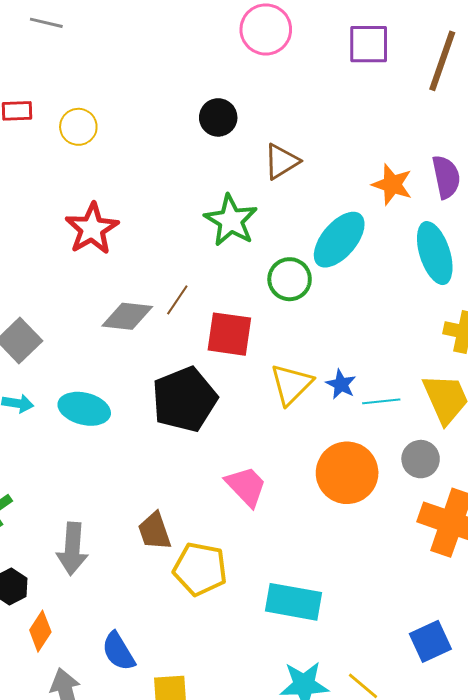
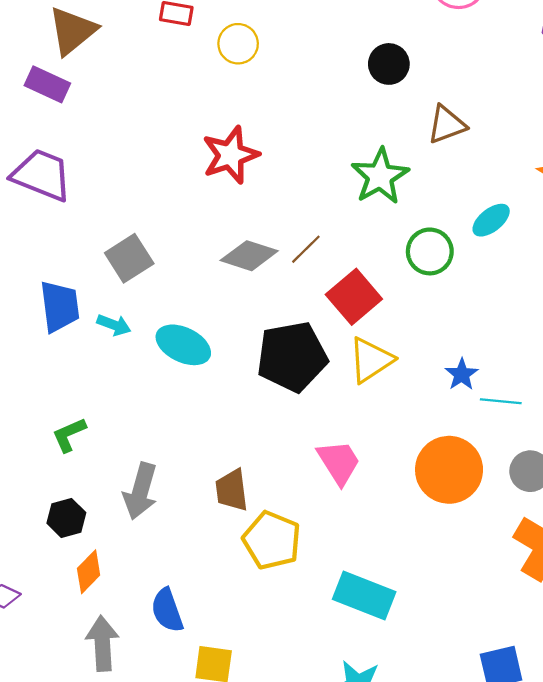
cyan ellipse: (339, 240) -> (491, 220), size x0.6
red square: (229, 334) -> (354, 297), turned 30
yellow triangle: (291, 384) -> (371, 360), moved

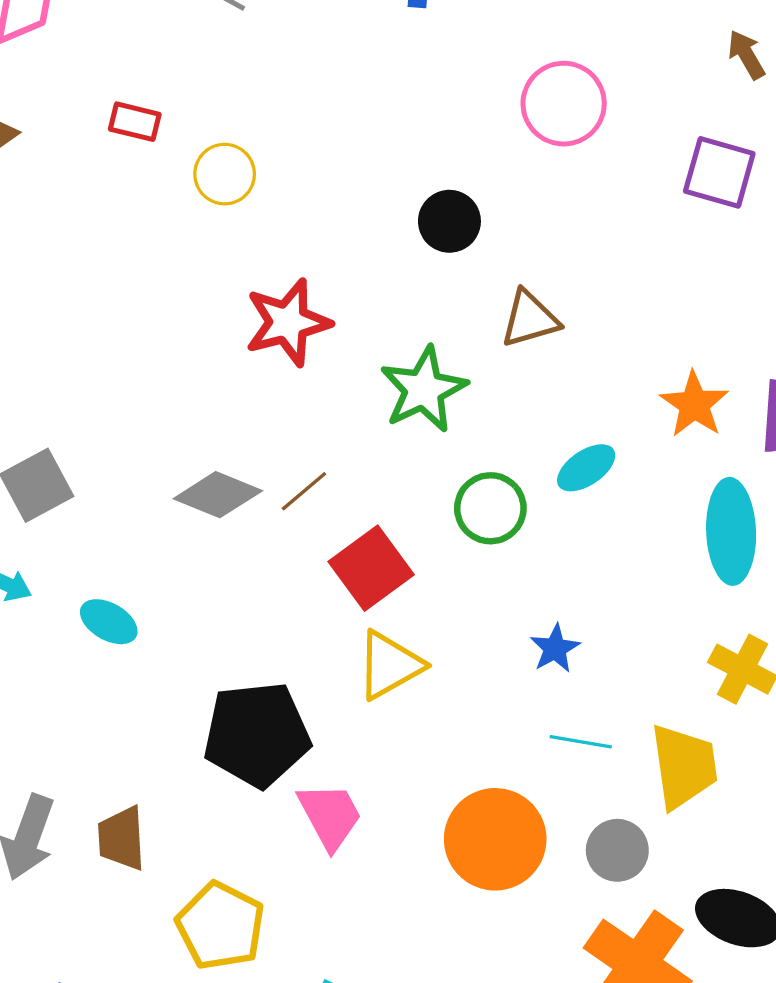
red star: (230, 155) -> (288, 322), moved
cyan ellipse: (183, 345) -> (109, 622), size x0.7
black pentagon: (292, 357) -> (257, 734), moved
blue star: (462, 374) -> (555, 648), moved
brown trapezoid: (232, 490) -> (122, 838), moved

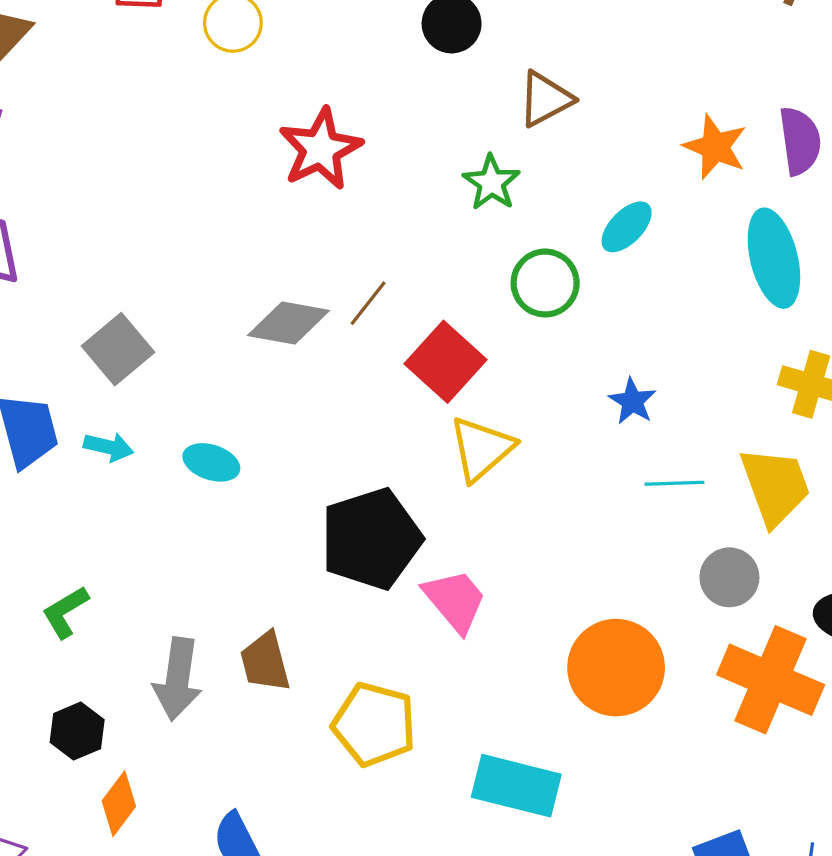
green star: (424, 389) -> (491, 183), moved, size x0.7
orange circle: (495, 839) -> (616, 668), moved

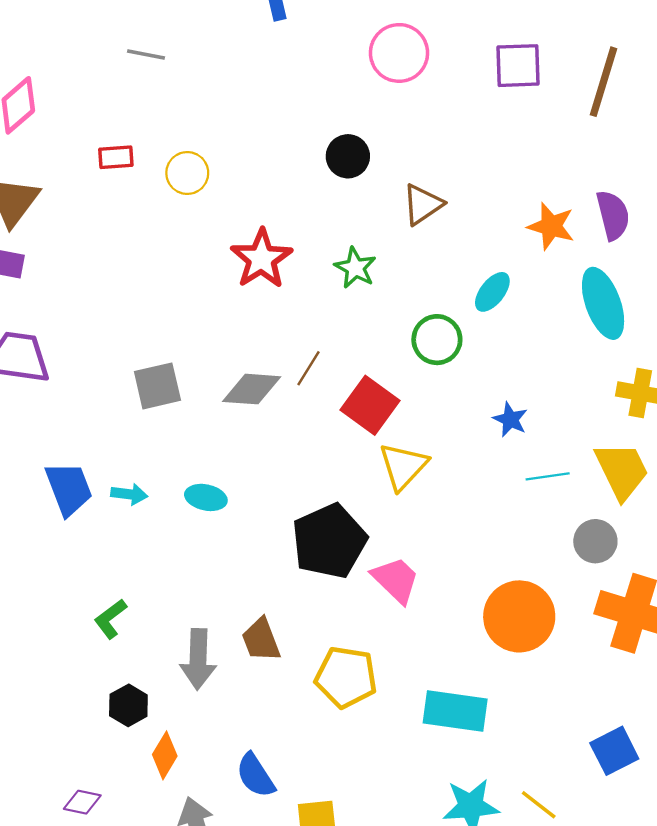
green star: (491, 183) -> (355, 268), moved
gray square: (118, 349) -> (157, 386), moved, turned 33

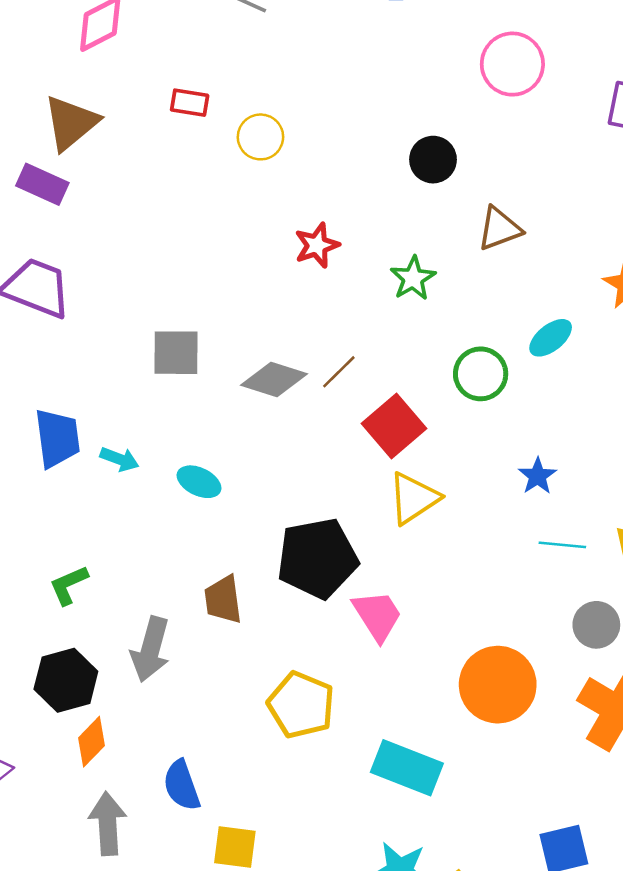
red star: (261, 259) -> (317, 245), size x0.7
brown trapezoid: (261, 640) -> (223, 600), moved
black hexagon: (128, 705) -> (66, 680), size x1.4

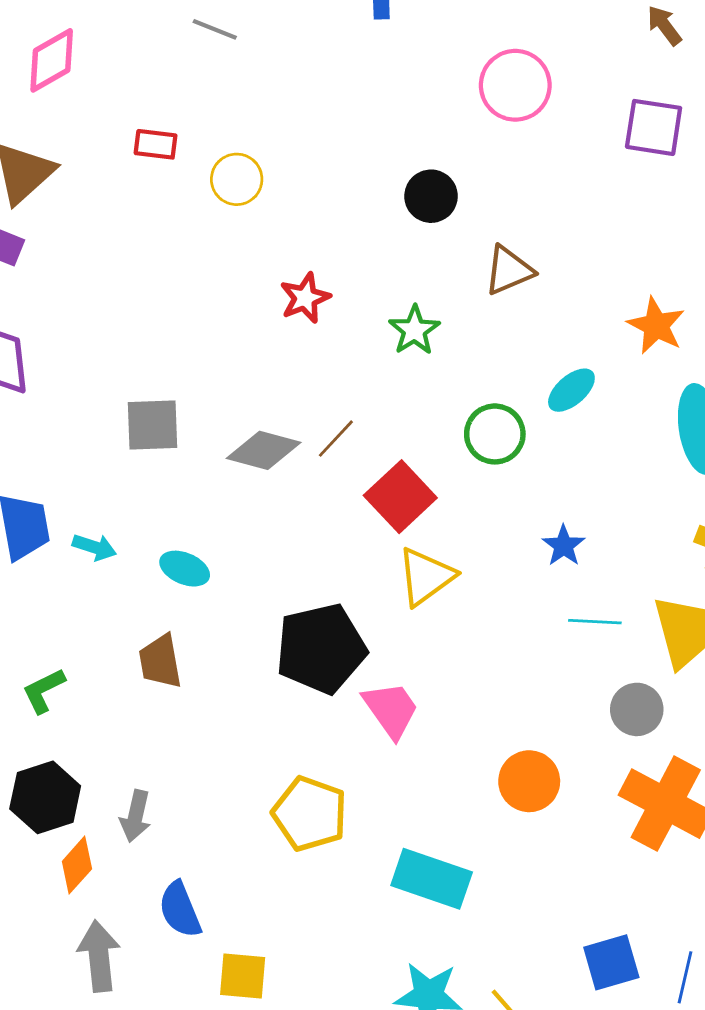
brown trapezoid: (223, 600) -> (160, 661), moved
gray arrow: (150, 649) -> (136, 816), moved, size x0.7
orange circle: (498, 685) -> (529, 781), size x0.7

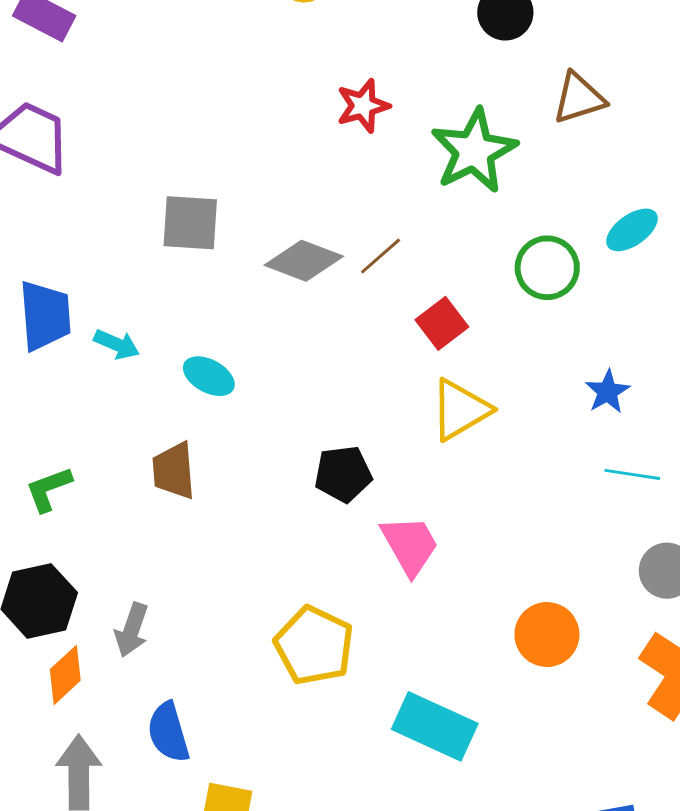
green star: (414, 330) -> (474, 151), size x1.6
red square: (400, 497) -> (442, 323), size x0.7
black pentagon: (321, 648) -> (343, 474), size x0.6

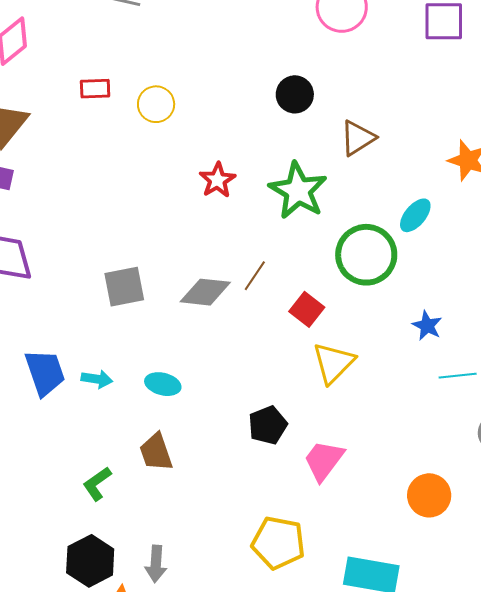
green circle: (547, 268) -> (366, 255), size x1.4
green L-shape: (49, 489) -> (97, 484), moved
pink trapezoid: (410, 545) -> (324, 460), turned -99

